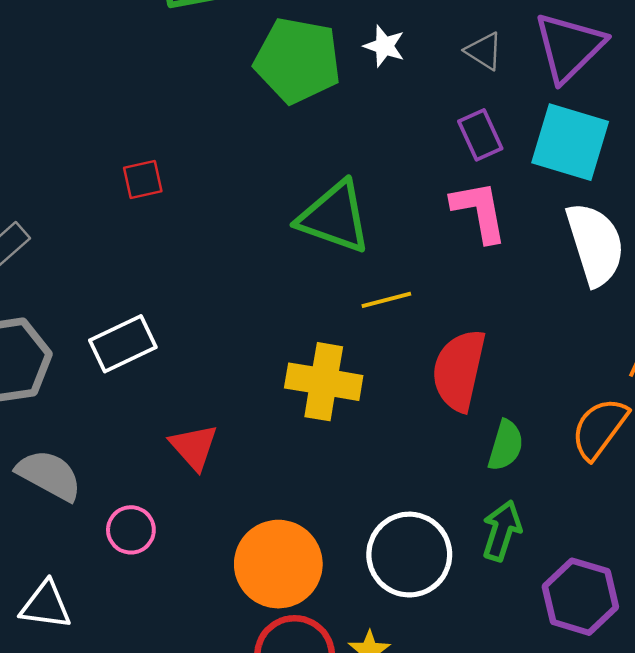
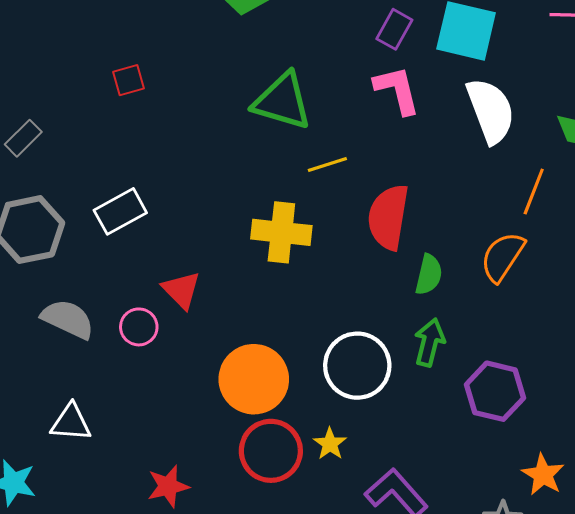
purple rectangle: (480, 135) -> (394, 29), turned 57
pink circle: (131, 530) -> (139, 327), moved

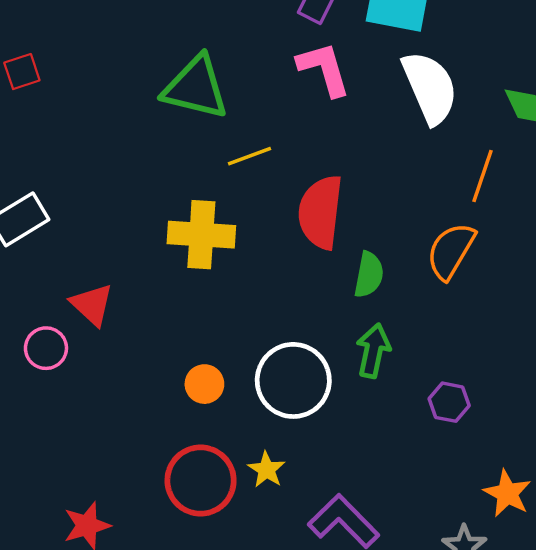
orange circle: (254, 379) -> (204, 384), moved, size x0.5
purple hexagon: (495, 391) -> (449, 402), size x0.6

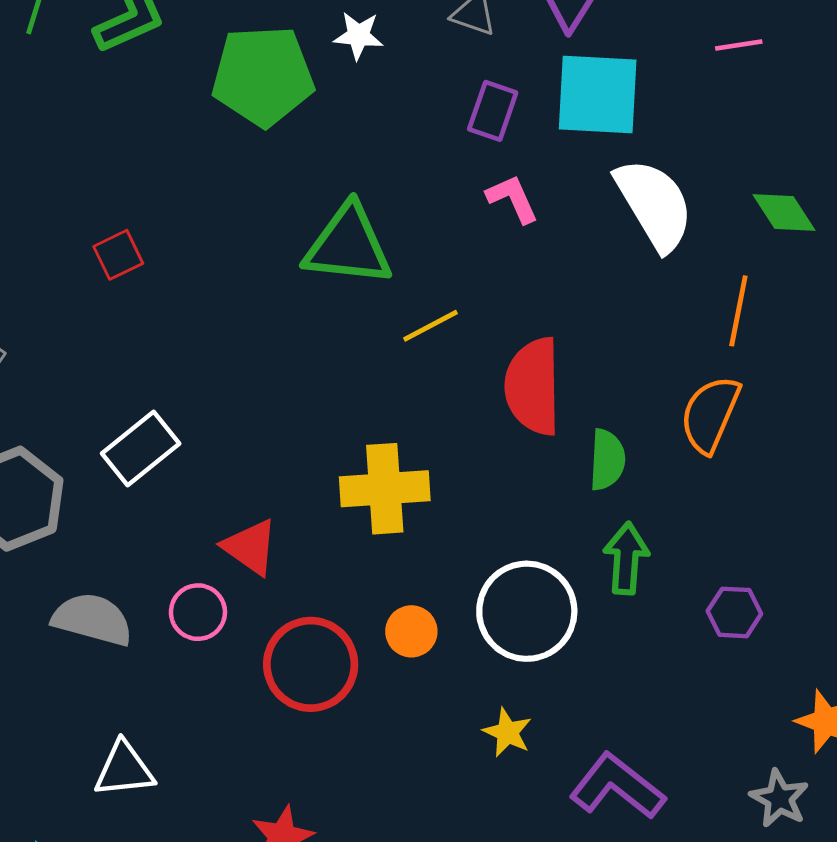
pink L-shape: (324, 69) -> (513, 199), size x0.7
yellow cross: (201, 235) -> (385, 489), moved
red circle: (201, 481) -> (311, 664), moved

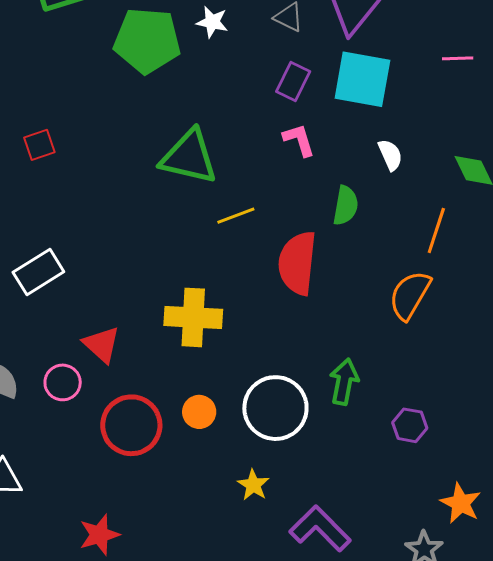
white semicircle: (654, 204) -> (390, 155), size x0.5
green semicircle: (607, 460) -> (346, 206), moved

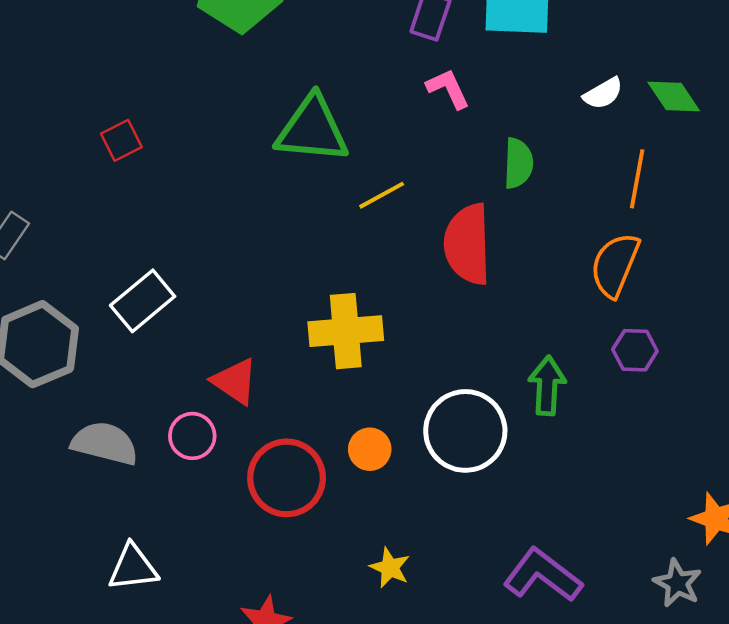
white semicircle: (390, 155) -> (603, 93), moved, turned 92
purple hexagon: (410, 425) -> (635, 350), moved
yellow star: (253, 485) -> (390, 568), moved

